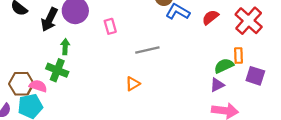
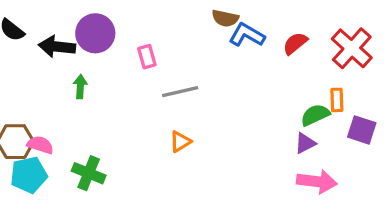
black arrow: (49, 20) -> (57, 47), turned 70
gray line: (147, 50) -> (180, 92), moved
green cross: (57, 70) -> (89, 173), moved

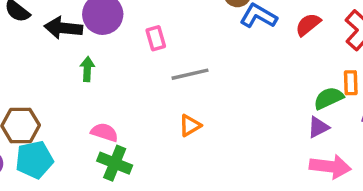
pink semicircle: (40, 145) -> (104, 132), moved
green cross: (89, 173) -> (115, 163), moved

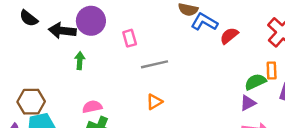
red semicircle: (308, 25) -> (229, 36), moved
pink semicircle: (104, 132) -> (92, 107), turned -30

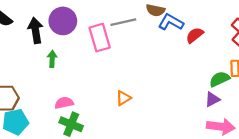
black arrow: (62, 31) -> (36, 30), turned 75
pink rectangle: (130, 38) -> (100, 38), size x1.6
gray line: (154, 64) -> (123, 22), moved

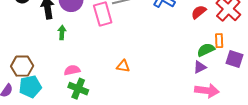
red semicircle: (195, 35) -> (199, 12), moved
orange triangle: (123, 98) -> (123, 66), turned 40

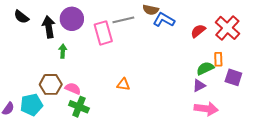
brown hexagon: (22, 66) -> (51, 84), moved
pink semicircle: (72, 70) -> (73, 89), turned 35

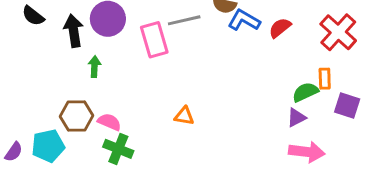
red semicircle: (198, 31) -> (280, 28), moved

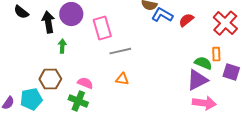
gray line: (184, 20) -> (120, 51), moved
green semicircle: (305, 92) -> (203, 63), turned 48
purple triangle: (296, 117) -> (197, 80), size x1.6
pink semicircle: (109, 122) -> (85, 83), moved

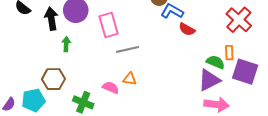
red semicircle: (186, 20) -> (187, 29), moved, turned -112
purple square: (231, 72) -> (245, 72), size x1.4
pink semicircle: (85, 83) -> (111, 88), moved

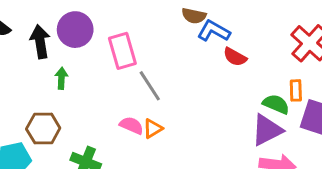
gray line: (128, 49) -> (150, 86), turned 70
orange triangle: (130, 79) -> (153, 128), turned -40
pink semicircle: (111, 88) -> (131, 125), moved

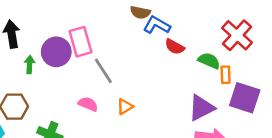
purple circle: (75, 30) -> (56, 52), moved
green semicircle: (276, 104) -> (209, 61), moved
orange triangle: (153, 128) -> (125, 107), moved

